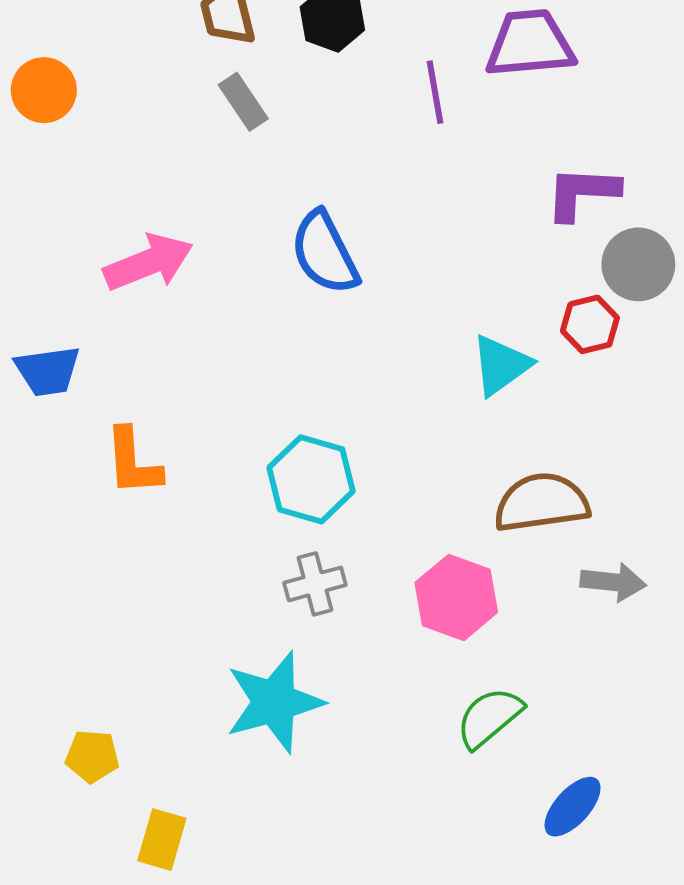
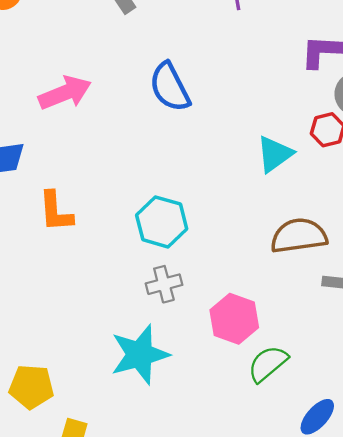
pink hexagon: (456, 597) -> (234, 319), moved
yellow pentagon: (92, 756) -> (31, 387), size x1.4

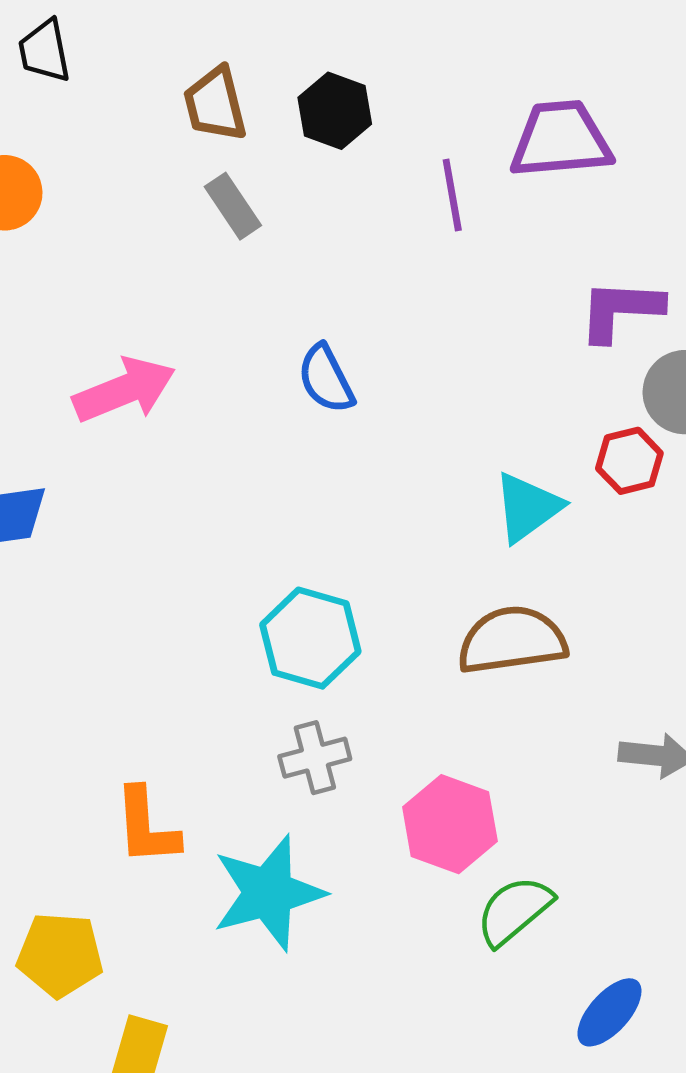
blue semicircle: (170, 87) -> (326, 379), size x0.7
orange L-shape: (56, 212) -> (146, 826), moved
brown semicircle: (299, 236) -> (512, 640), moved

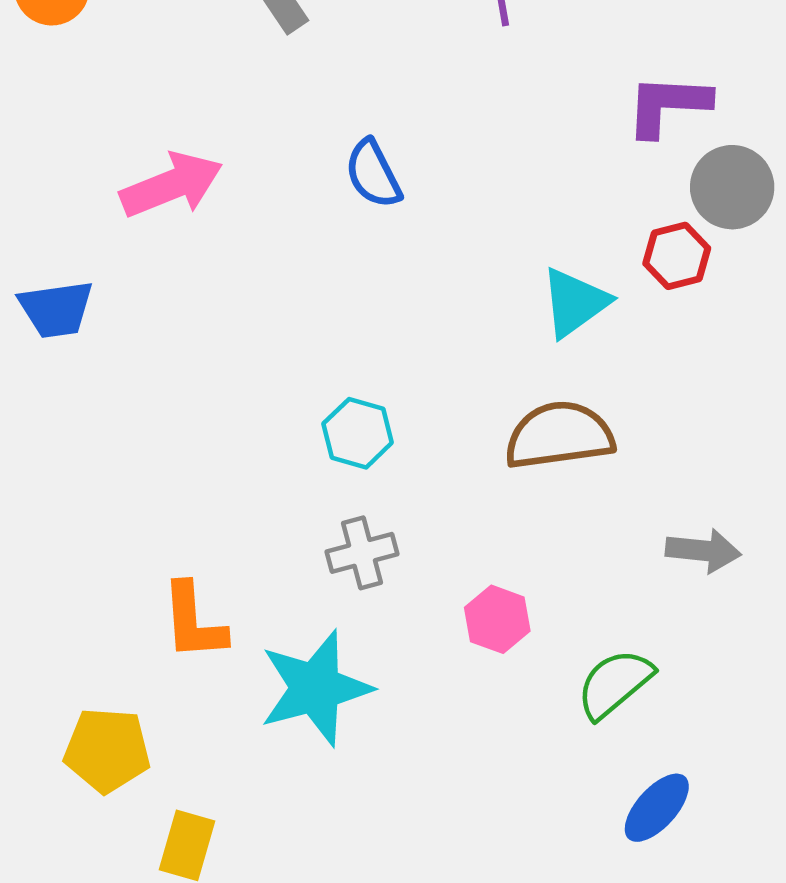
cyan hexagon: (310, 638) -> (358, 433), size x0.7
pink hexagon: (450, 824) -> (497, 619), size x0.7
green semicircle: (514, 911) -> (615, 684), moved

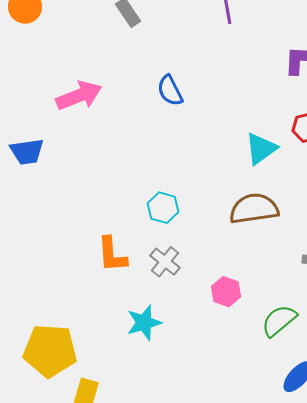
gray cross: (362, 553) -> (165, 262), turned -36
orange L-shape: (194, 622) -> (112, 255), moved
cyan star: (315, 688) -> (144, 323), size x0.7
yellow pentagon: (107, 750) -> (50, 351), size x1.4

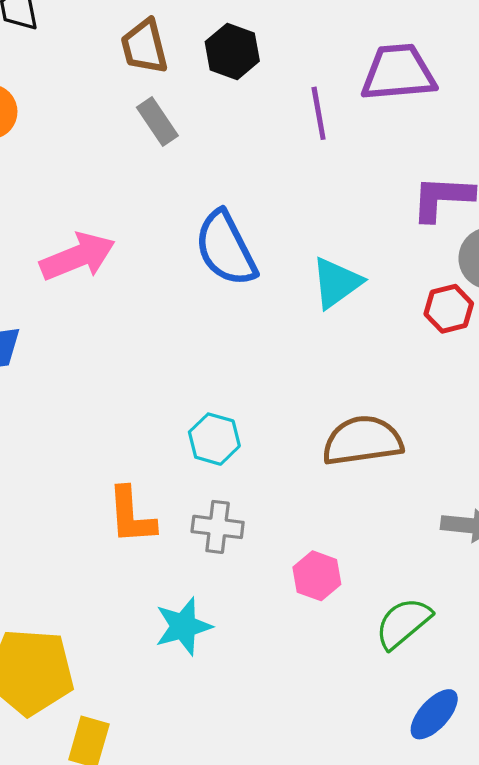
blue semicircle: (170, 91) -> (226, 249), size x1.5
cyan triangle: (261, 149) -> (336, 283), moved
gray cross: (165, 262) -> (218, 527), turned -32

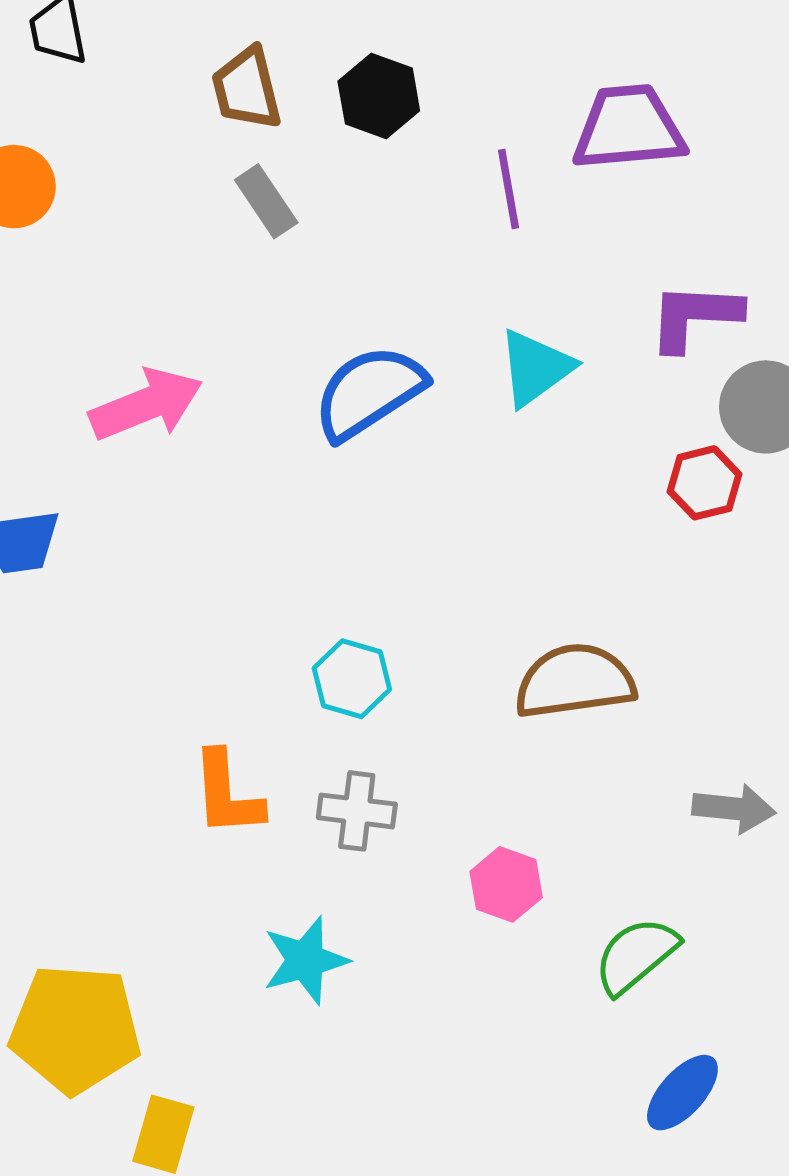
blue semicircle: (226, 249) -> (369, 392), turned 84
cyan triangle: (336, 283) -> (536, 368), moved

